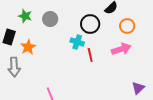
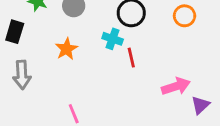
orange star: (28, 47) -> (66, 49), moved
pink arrow: (121, 49) -> (176, 86), moved

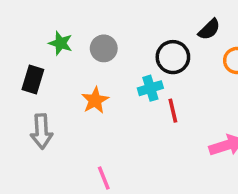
cyan cross: (113, 39) -> (150, 88), turned -36

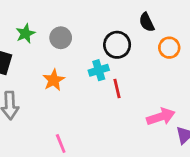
black semicircle: (209, 29) -> (147, 22), turned 108
green star: (61, 43) -> (25, 34), turned 30

